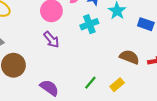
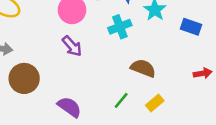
brown semicircle: (129, 57) -> (143, 68), moved

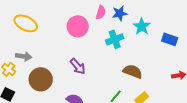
purple arrow: (72, 46) -> (78, 66), moved

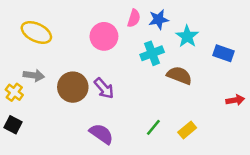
brown semicircle: (133, 71) -> (179, 75), moved
brown circle: (41, 79) -> (73, 87), moved

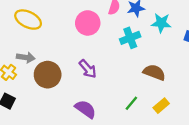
cyan star: (187, 36) -> (161, 23), turned -30
brown semicircle: (179, 75) -> (154, 72), moved
brown circle: (73, 87) -> (48, 75), moved

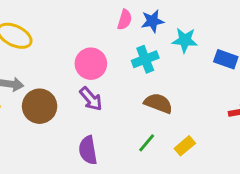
pink circle: (88, 23) -> (91, 64), moved
brown semicircle: (154, 72) -> (158, 103), moved
purple semicircle: (85, 109) -> (88, 150), turned -135

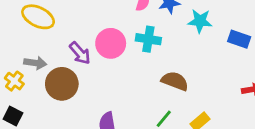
cyan cross: (145, 59) -> (148, 39), moved, turned 30
purple arrow: (91, 99) -> (80, 53), moved

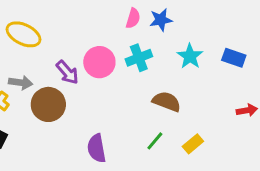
cyan star: (200, 21) -> (190, 56), moved, turned 30
cyan cross: (148, 39) -> (139, 58), turned -30

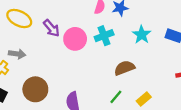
purple arrow: (67, 72) -> (51, 28), moved
brown semicircle: (167, 102) -> (124, 68), turned -42
brown circle: (48, 104) -> (35, 89), moved

